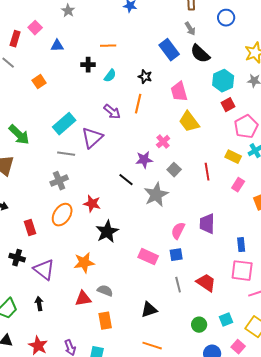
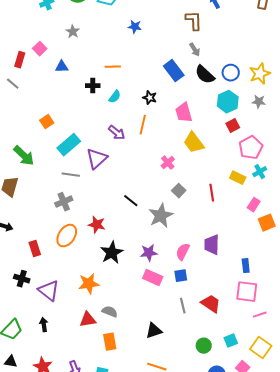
blue circle: (226, 18) -> (231, 73), moved
orange square: (39, 82) -> (47, 122), moved
purple star: (144, 160) -> (149, 253), moved
pink rectangle: (238, 185) -> (254, 205), moved

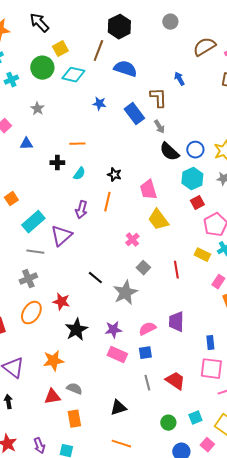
blue rectangle: (174, 71) -> (134, 114), moved
purple arrow: (117, 133) -> (81, 210), turned 66
pink semicircle: (183, 252) -> (147, 329), turned 36

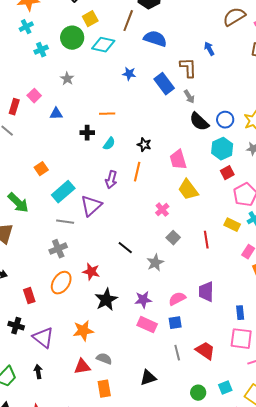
gray star: (125, 293) -> (155, 263), size x0.7

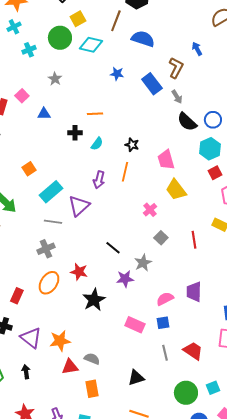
brown L-shape: (188, 68) -> (176, 68), turned 30
red rectangle: (29, 296) -> (17, 296), turned 42
purple star: (143, 300) -> (125, 279), moved
orange star: (83, 331) -> (60, 341), moved
green circle: (198, 393) -> (186, 393), size x1.5

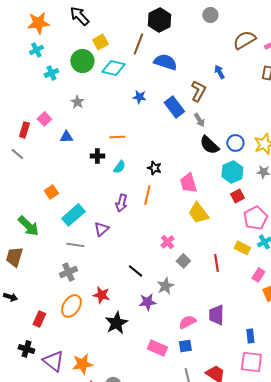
purple triangle: (79, 206) -> (101, 229), size x0.7
pink cross: (150, 210) -> (167, 242), moved

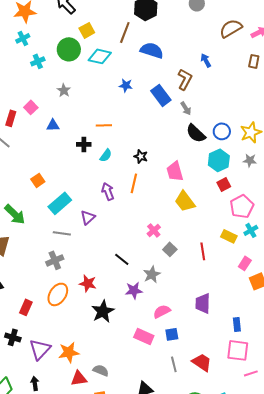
purple arrow: (121, 203) -> (108, 191), turned 144
pink semicircle: (187, 322) -> (162, 311), moved
purple triangle: (53, 361) -> (40, 349), turned 35

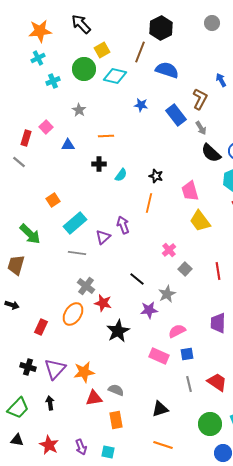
orange line: (104, 125) -> (106, 136), moved
purple arrow: (108, 191) -> (123, 225), moved
gray cross: (55, 260) -> (86, 286), moved, turned -30
black cross: (13, 337) -> (28, 367), moved

